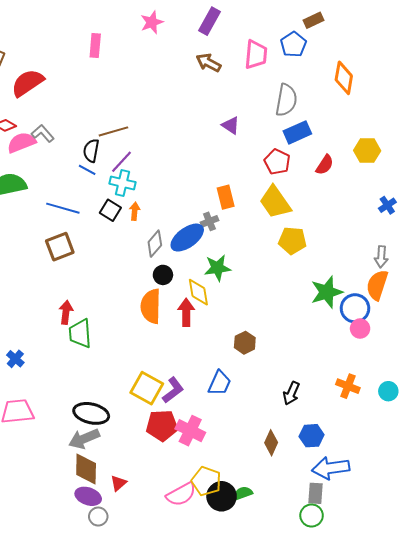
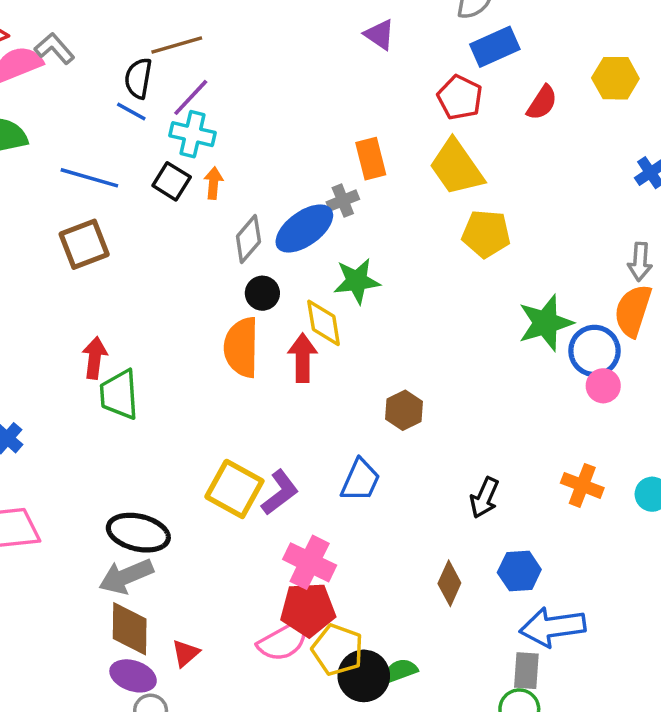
red pentagon: (162, 426) -> (308, 610), moved
pink semicircle: (181, 494) -> (283, 641), moved

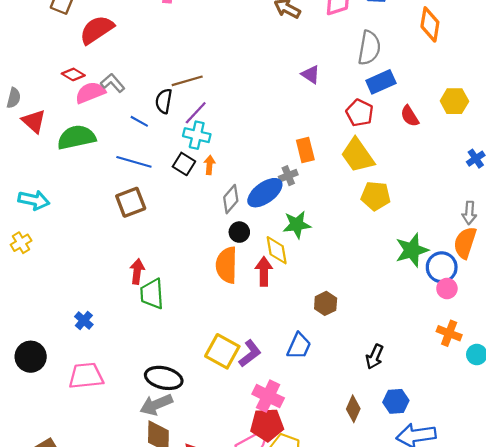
red semicircle: (542, 103) -> (410, 116), turned 115
blue line: (131, 111) -> (139, 121), moved
orange cross: (582, 485) -> (449, 333), moved

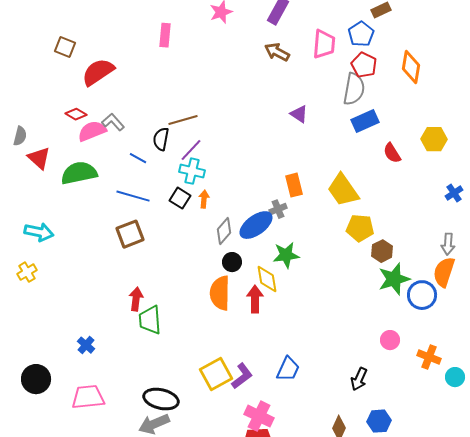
red pentagon: (360, 113) -> (364, 65), moved
pink circle: (447, 288) -> (390, 340), moved
brown hexagon: (326, 303) -> (382, 251), moved
yellow square: (222, 351) -> (216, 374), turned 32

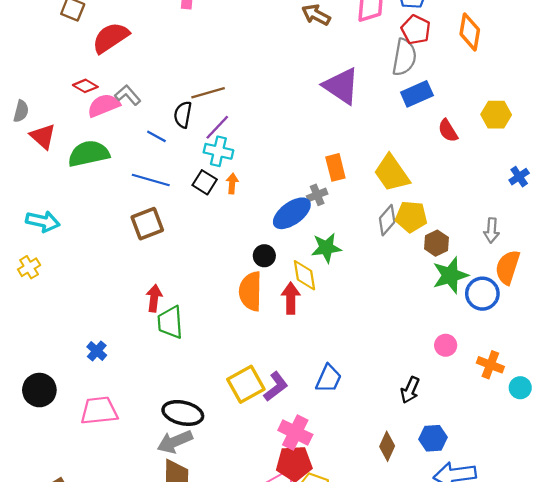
purple triangle: (299, 114) -> (341, 86), size x1.8
gray diamond: (224, 231) -> (387, 220), moved
gray arrow: (448, 244) -> (492, 230), moved

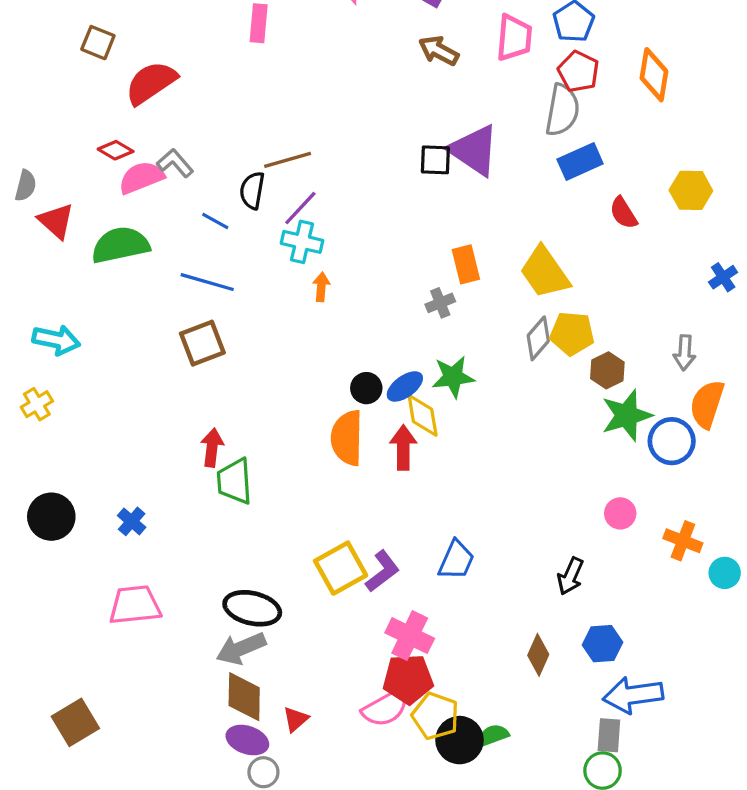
black square: (205, 182) -> (435, 160), moved, turned -30
blue ellipse: (292, 213) -> (405, 386), moved, size x0.7
black circle: (39, 390) -> (51, 517), moved

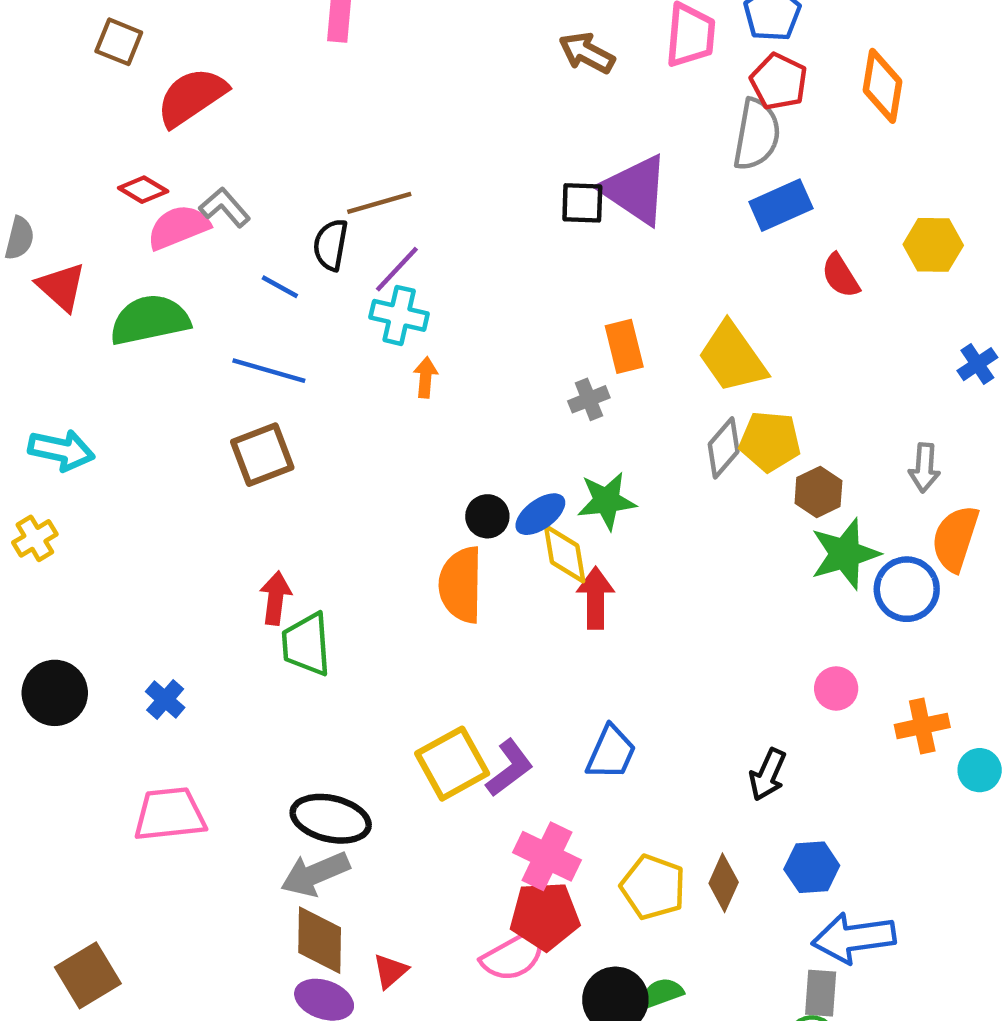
red arrow: (403, 448) -> (596, 598), moved
orange cross: (683, 541) -> (922, 726), turned -33
yellow pentagon: (435, 716) -> (653, 887), moved

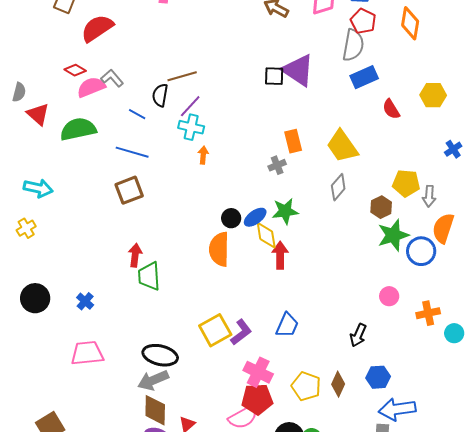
yellow pentagon: (770, 441) -> (406, 183), moved

